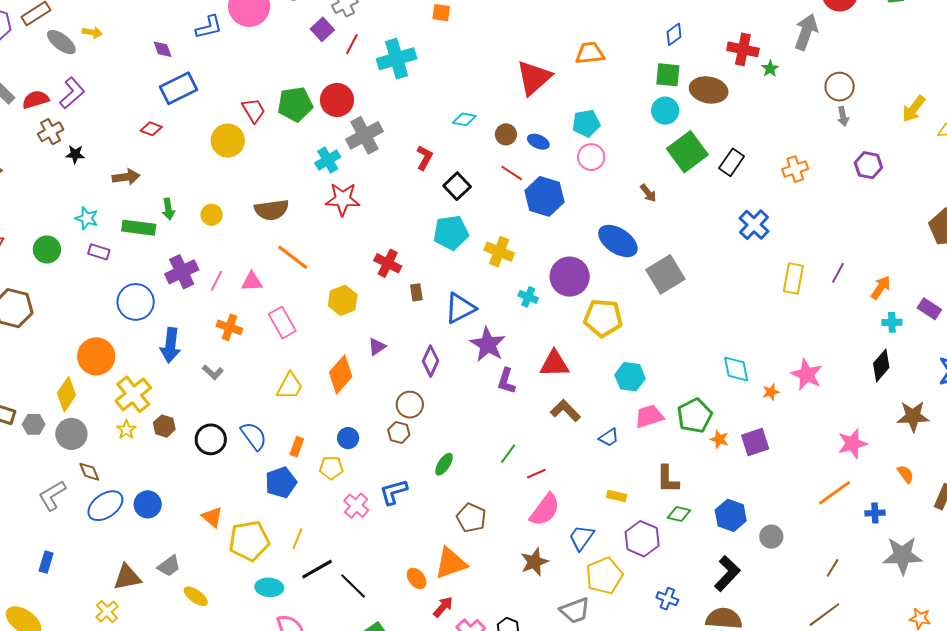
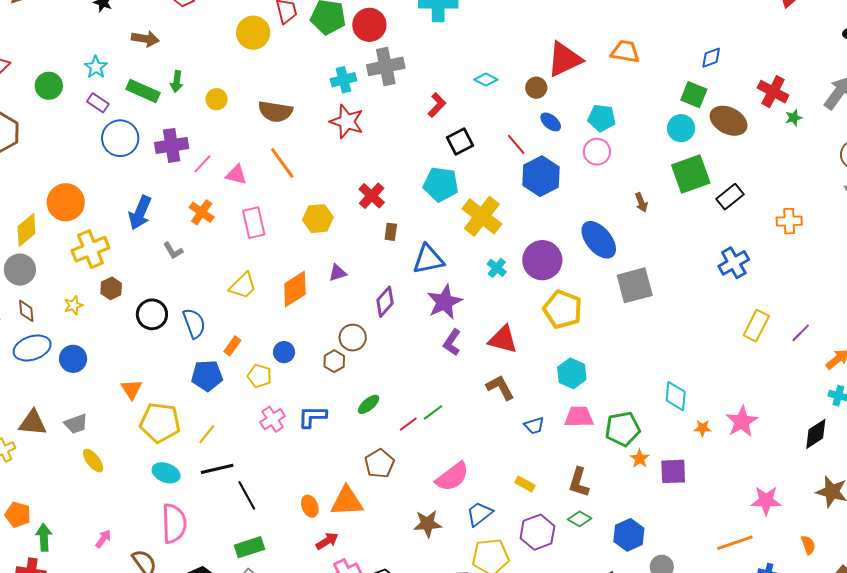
brown circle: (506, 134) -> (536, 88), moved
yellow cross: (499, 252) -> (482, 216), size x1.4
blue circle: (136, 302) -> (120, 138), moved
yellow star: (126, 430) -> (73, 305), moved
red line: (536, 474) -> (408, 424), moved, turned -30

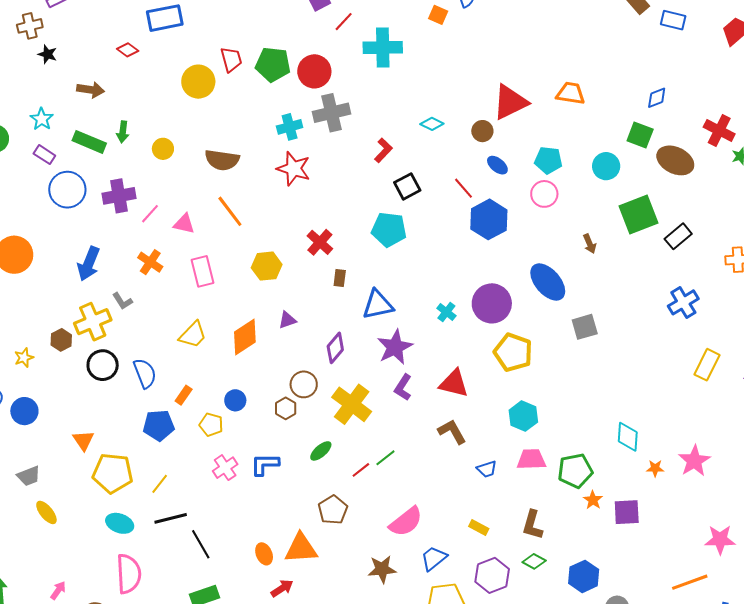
cyan circle: (681, 128) -> (606, 166), moved
yellow cross: (482, 216) -> (352, 404), moved
yellow cross: (90, 249) -> (93, 322), moved
gray square: (635, 285) -> (585, 327), size x0.7

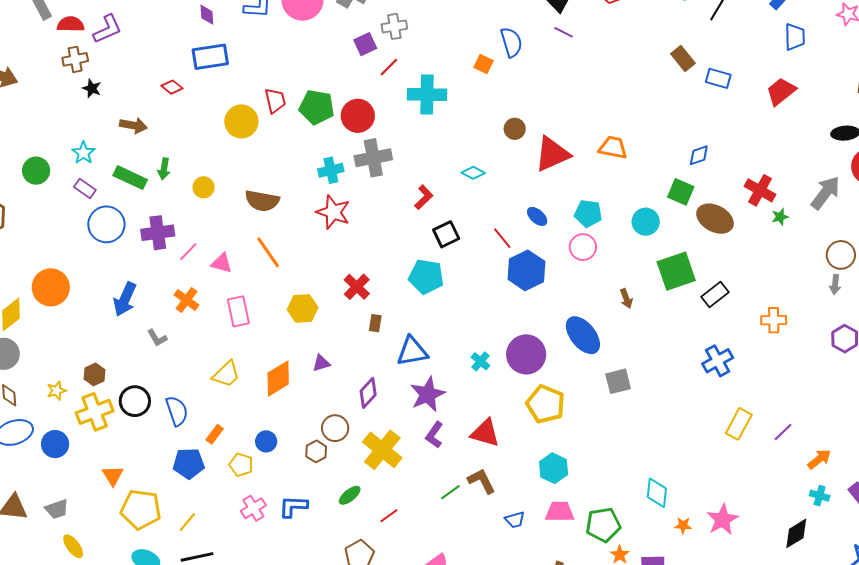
brown circle: (482, 131) -> (515, 129), moved
yellow cross: (93, 322) -> (95, 412), moved
green line: (385, 458) -> (450, 492), moved

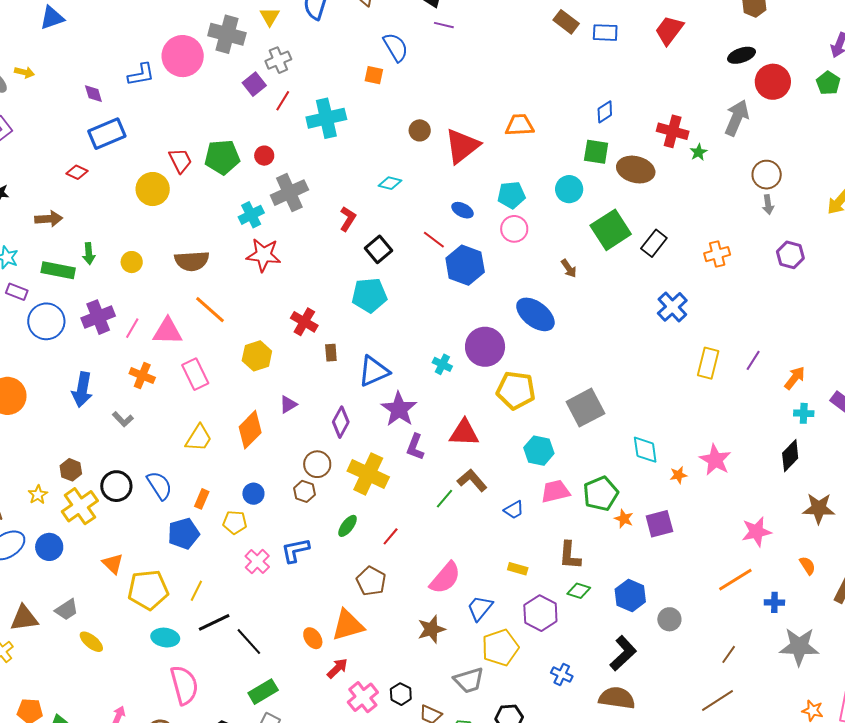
red circle: (358, 116) -> (264, 156), size x0.6
pink triangle: (222, 263) -> (168, 331), size x1.4
gray square: (618, 381) -> (585, 408), moved, size x1.4

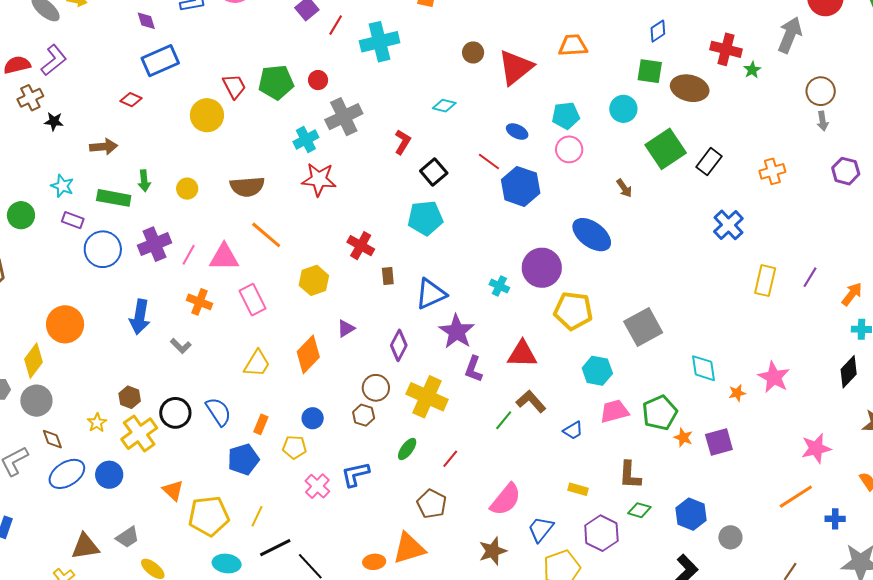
orange ellipse: (313, 638) -> (374, 562), turned -60

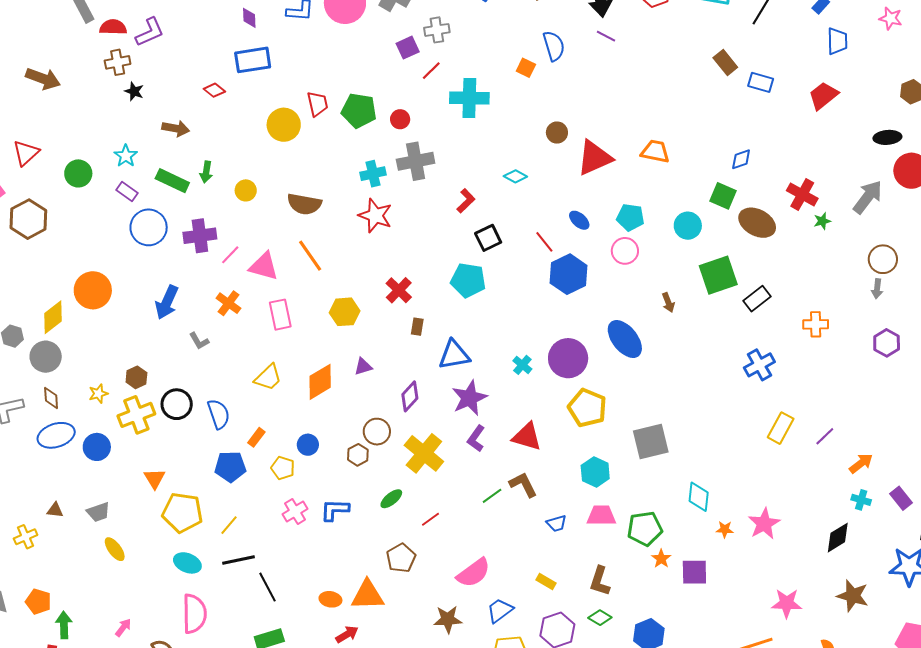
brown triangle: (85, 546) -> (55, 510), size x0.6

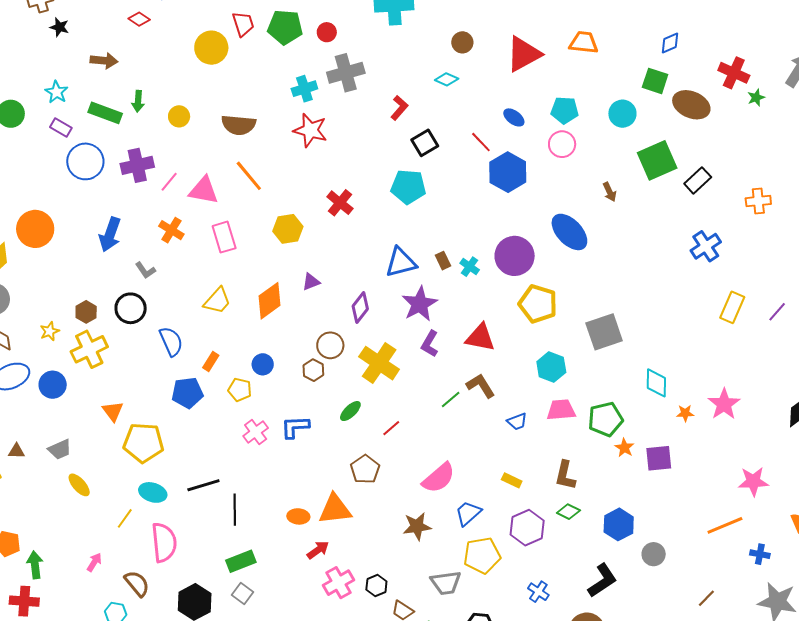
brown circle: (557, 133) -> (462, 42), moved
brown rectangle: (417, 327) -> (443, 261), moved, turned -30
black circle: (177, 404) -> (131, 308), moved
yellow line: (229, 525) -> (125, 518), moved
black line: (268, 587) -> (235, 510), turned 32

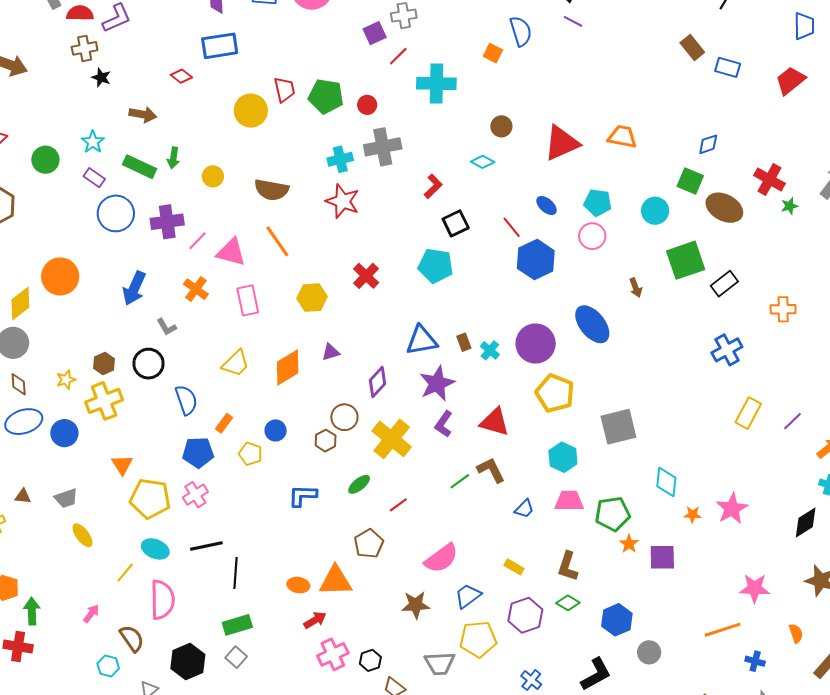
blue trapezoid: (517, 422) -> (524, 509), turned -30
pink cross: (256, 432) -> (195, 495), moved

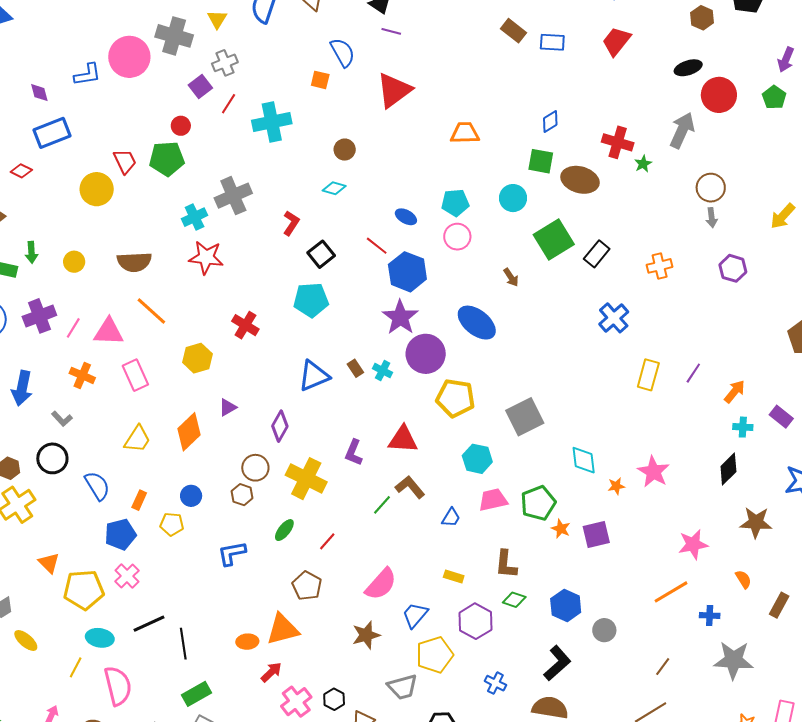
red circle: (367, 105) -> (181, 126), moved
red triangle: (562, 143) -> (394, 90), moved
purple star: (437, 383) -> (400, 317), moved

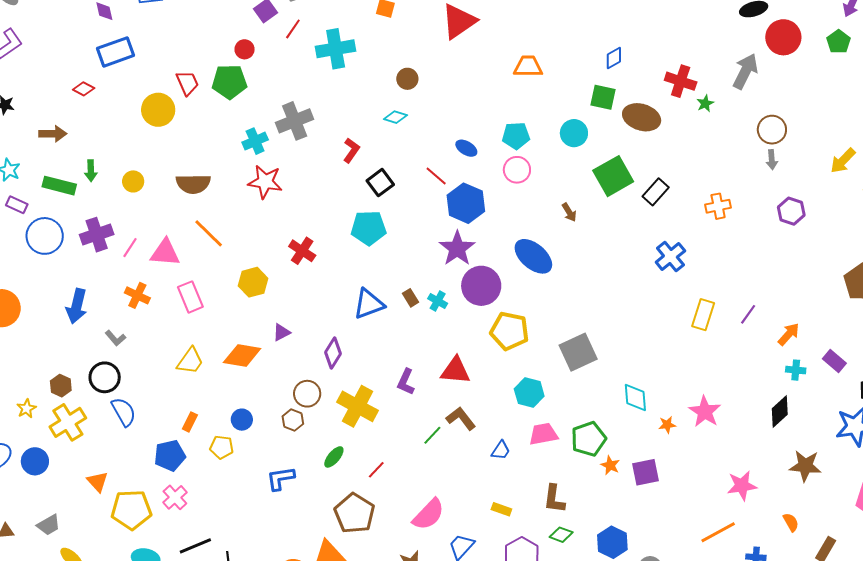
orange diamond: (189, 432) -> (242, 355), turned 51
blue semicircle: (97, 486) -> (124, 412), moved
brown pentagon: (307, 586) -> (355, 513), size x1.4

